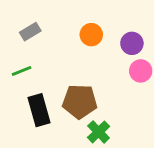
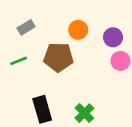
brown pentagon: (80, 101) -> (58, 57), moved
black rectangle: (39, 110) -> (42, 109), moved

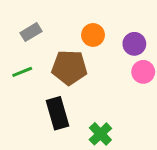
black rectangle: (42, 109) -> (58, 113), moved

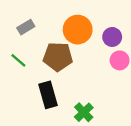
orange circle: (93, 35) -> (78, 30), size x1.5
green line: (22, 72) -> (18, 60), turned 63

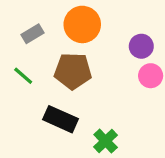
orange circle: (78, 30) -> (82, 24), moved
black rectangle: (48, 95) -> (60, 119), turned -50

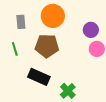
gray rectangle: (33, 34) -> (21, 22), turned -64
green line: (23, 76) -> (15, 49), turned 32

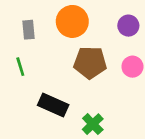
purple circle: (91, 30) -> (128, 26), moved
brown pentagon: (47, 46) -> (90, 63), moved

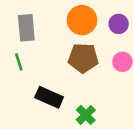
orange circle: (72, 21) -> (82, 20), moved
gray rectangle: (28, 30) -> (26, 28), size x1.5

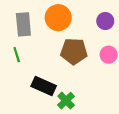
orange circle: (82, 20) -> (58, 18), moved
green cross: (86, 115) -> (66, 101), moved

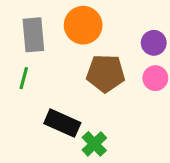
purple circle: (105, 21) -> (154, 43), moved
green line: (17, 55) -> (24, 78), turned 32

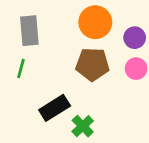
orange circle: (83, 25) -> (95, 22), moved
black rectangle: (62, 123) -> (55, 108), turned -56

